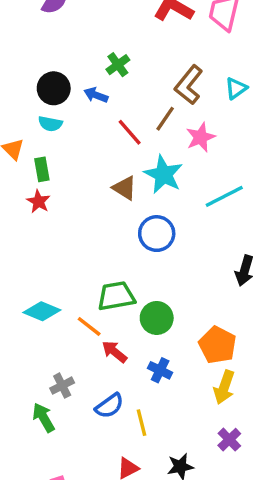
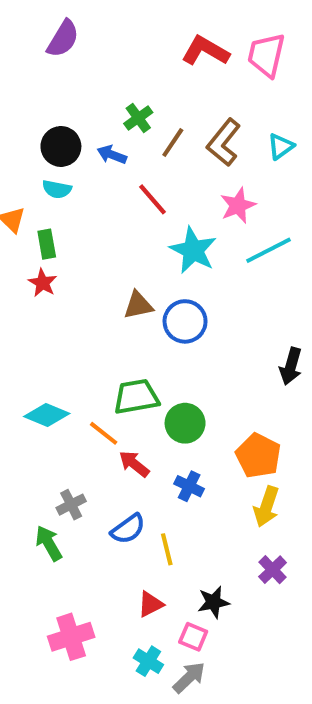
brown line: (165, 119) -> (173, 142), moved
brown triangle: (125, 188) -> (138, 305), moved, turned -44
cyan line: (224, 196) -> (268, 250), moved

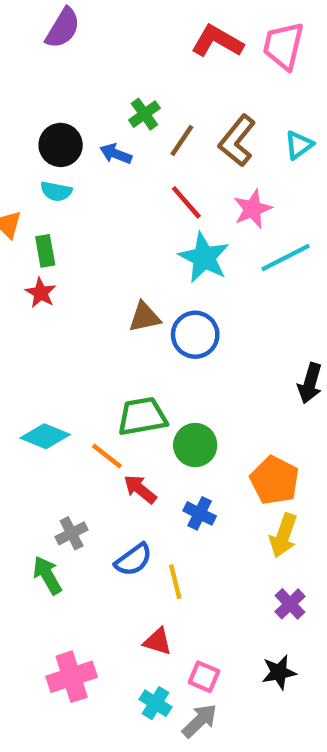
red line: (152, 199) -> (186, 202), moved
black star: (214, 602) -> (279, 672), moved
red triangle: (150, 604) -> (158, 641), turned 44

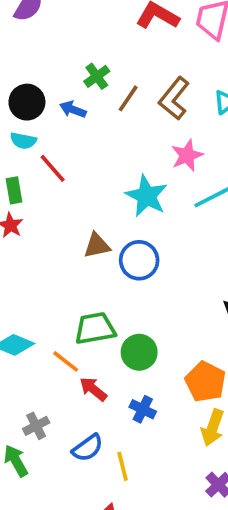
red line: (186, 202) -> (53, 168), moved

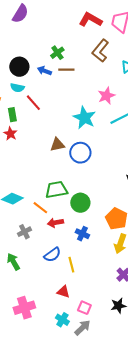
brown line: (128, 98) -> (66, 70), moved, turned 56
brown L-shape: (174, 98) -> (100, 51), moved
red arrow: (93, 389) -> (55, 223), turned -49
gray cross: (36, 426) -> (24, 232), moved

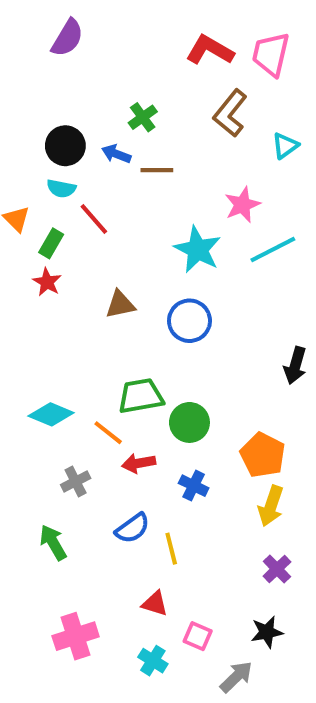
brown line: (66, 70) -> (157, 170), moved
green rectangle: (12, 115) -> (51, 243), turned 40
brown triangle: (57, 145) -> (120, 304), moved
gray arrow: (82, 328) -> (236, 677), moved

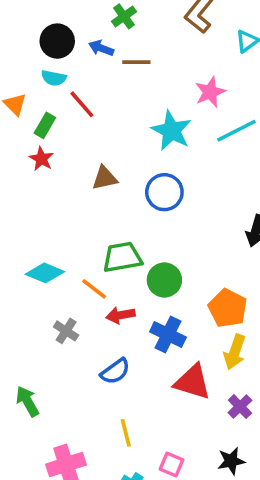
gray cross: (76, 481) -> (66, 331), turned -30
blue cross: (194, 486) -> (168, 334), size x1.4
green arrow: (53, 543) -> (27, 401), moved
yellow line: (171, 549) -> (126, 433), moved
red triangle: (155, 604) -> (193, 382), moved, size x1.6

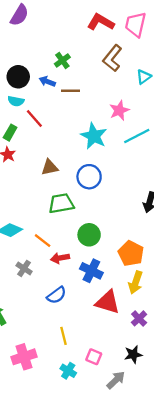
green trapezoid: (122, 257) -> (61, 203), moved

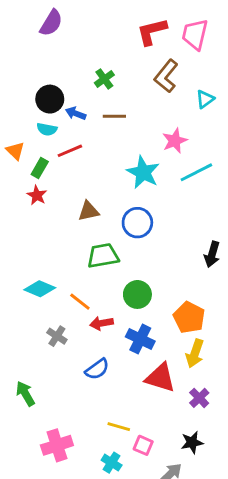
red L-shape: (101, 22) -> (152, 32), turned -44
blue arrow: (47, 81) -> (76, 113), moved
red line: (34, 119) -> (70, 151), turned -72
yellow line: (64, 336) -> (119, 427), moved, turned -60

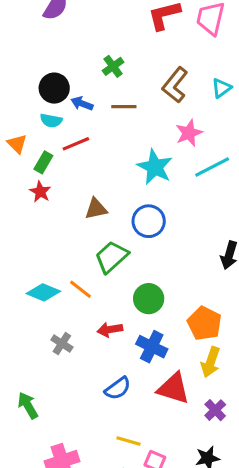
brown L-shape: (166, 76) -> (175, 85), moved
green trapezoid: (103, 256) -> (111, 257), turned -32
orange line: (80, 302) -> (81, 289), moved
blue semicircle: (97, 369) -> (118, 388), moved

